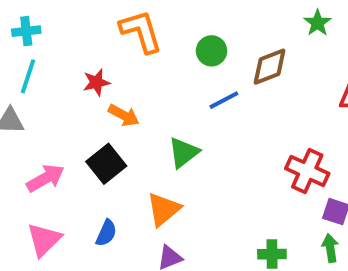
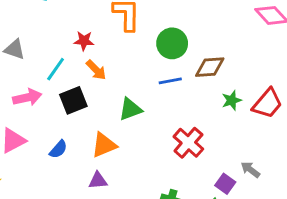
green star: (317, 23) -> (232, 100), moved
green circle: (212, 51) -> (172, 43), size x1.4
cyan line: (28, 76) -> (56, 69), moved
red cross: (307, 171) -> (188, 143), moved

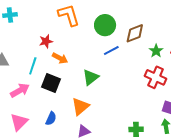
black square: (73, 100) -> (51, 83), turned -30
red cross: (188, 143) -> (156, 77), moved

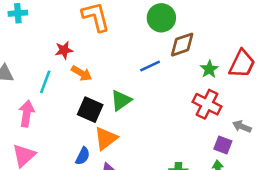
green circle: (105, 25) -> (161, 18), moved
black square: (51, 83) -> (90, 110), moved
pink arrow: (20, 90) -> (27, 114), turned -54
blue semicircle: (51, 119) -> (83, 156), moved

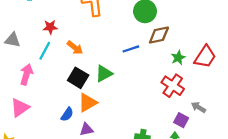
red star: (64, 50) -> (50, 27), moved

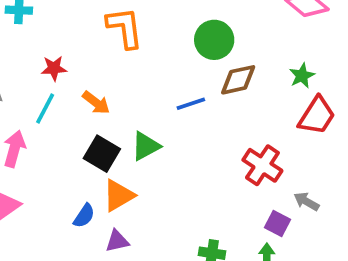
green star: (178, 58) -> (302, 76), moved

